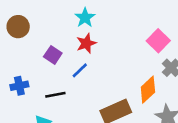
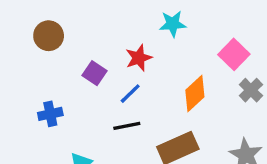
cyan star: (85, 18) -> (173, 24), moved, turned 30
orange diamond: (148, 90) -> (195, 94), moved
black line: (55, 95) -> (127, 126), moved

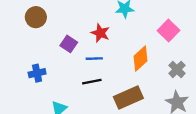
red star: (139, 58) -> (100, 33), turned -30
gray cross: (251, 90) -> (177, 69), moved
blue line: (130, 94) -> (94, 59), turned 42

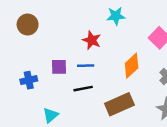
purple square: (69, 44) -> (59, 67), moved, turned -35

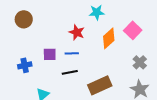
orange diamond: (132, 66) -> (109, 38), moved

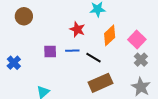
pink square: (133, 30) -> (137, 39), moved
blue cross: (25, 65) -> (14, 63), moved, turned -32
black line: (70, 72) -> (93, 58), moved, turned 42

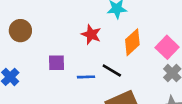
brown circle: (24, 16) -> (20, 31), moved
blue line: (72, 51) -> (86, 77), moved

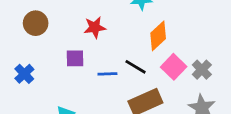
red star: (91, 34) -> (95, 27), moved, turned -30
pink square: (167, 47) -> (174, 67), moved

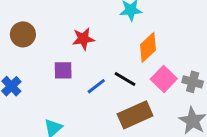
gray cross: (202, 70) -> (193, 82), turned -30
blue line: (107, 74) -> (96, 86), turned -36

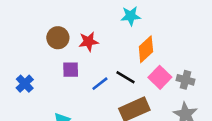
brown circle: (23, 34) -> (58, 38), moved

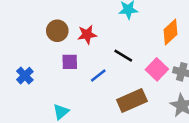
orange diamond: (146, 49) -> (171, 32), moved
black line: (126, 77) -> (123, 56), moved

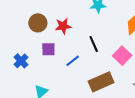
black line: (123, 56) -> (94, 44), turned 35
blue cross: (25, 76) -> (21, 61), moved

